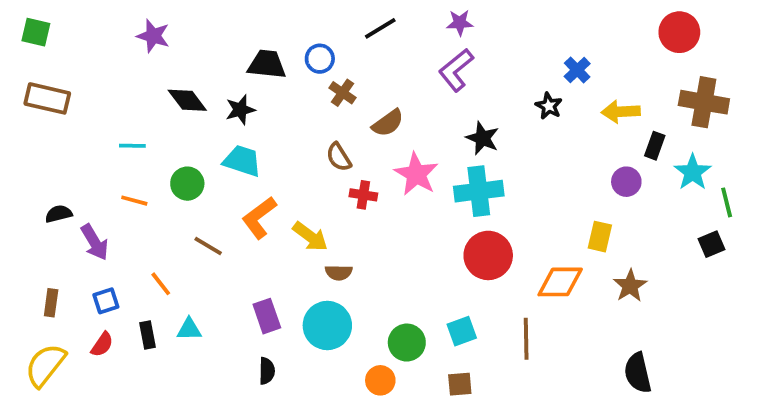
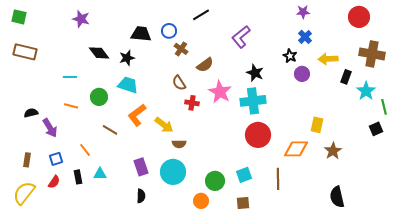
purple star: (460, 23) -> (303, 12), moved
purple circle: (626, 182) -> (302, 74), moved

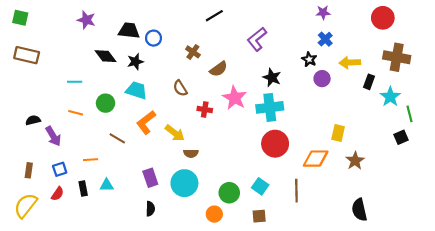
blue circle: (169, 31) -> (154, 38), moved
black trapezoid: (141, 34) -> (129, 31), moved
brown semicircle: (179, 83) -> (180, 88), moved
orange line: (85, 150) -> (91, 160), turned -56
cyan square: (244, 175) -> (260, 186), turned -35

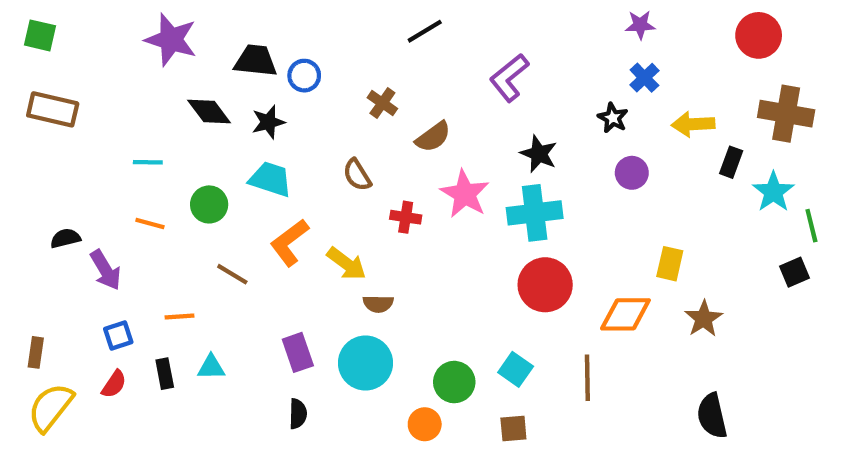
purple star: (86, 20) -> (171, 40), size x1.4
purple circle: (322, 79) -> (632, 173), moved
brown rectangle: (29, 170) -> (36, 352), moved

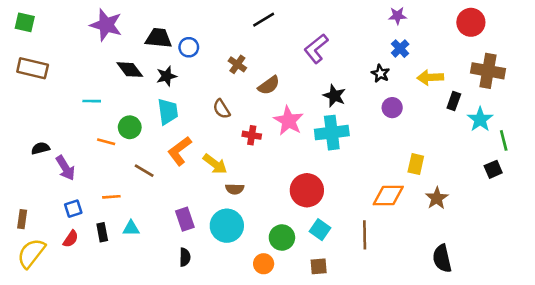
cyan trapezoid: (270, 179) -> (168, 112), turned 64
orange line: (150, 224) -> (106, 142), moved
red circle: (545, 285) -> (307, 190), moved

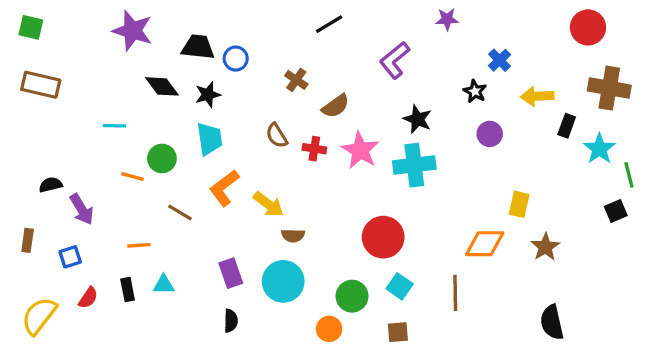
purple star: (397, 16) -> (447, 19), moved
red cross: (252, 135) -> (314, 149), moved
blue square: (73, 209) -> (70, 257), moved
brown rectangle: (22, 219) -> (28, 240), moved

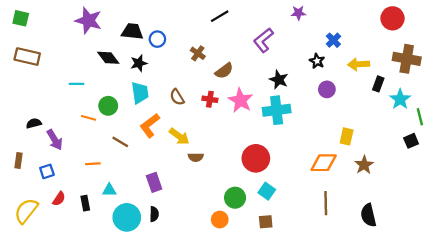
brown semicircle: (277, 136) -> (177, 97), moved
cyan circle: (283, 281) -> (127, 217), moved
black rectangle: (128, 290) -> (85, 203), moved
brown line: (455, 293) -> (326, 203), moved

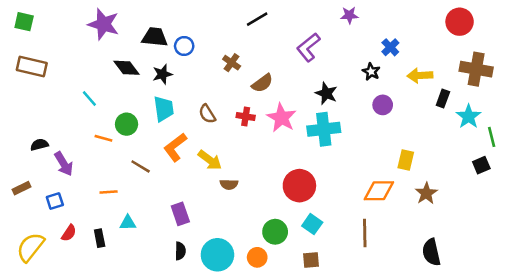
cyan line: (76, 84) -> (89, 99), turned 48
brown rectangle: (18, 160) -> (21, 188), turned 56
brown line: (326, 203) -> (365, 233), moved
cyan circle: (127, 217) -> (217, 255), moved

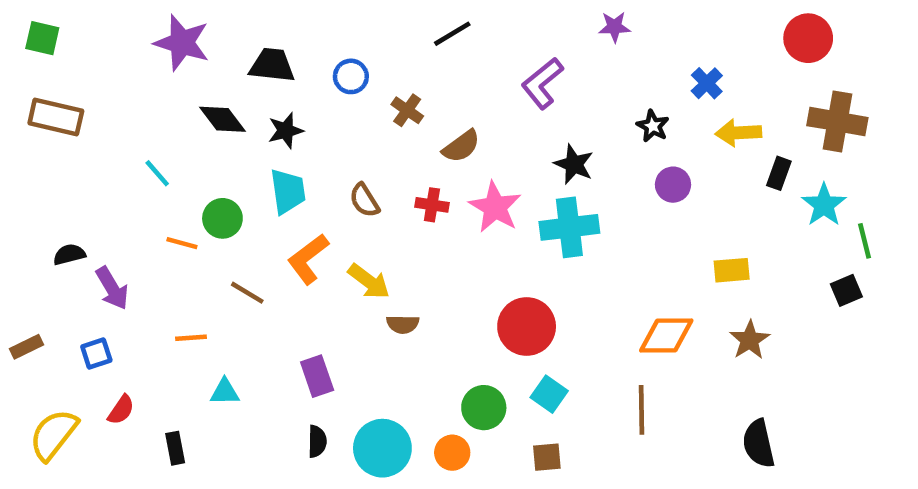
blue circle: (184, 46) -> (351, 76), moved
blue cross: (390, 47) -> (707, 83), moved
yellow rectangle: (406, 160) -> (732, 270), moved, turned 72
brown rectangle: (21, 188) -> (27, 347), moved
black rectangle: (100, 238) -> (175, 448), moved

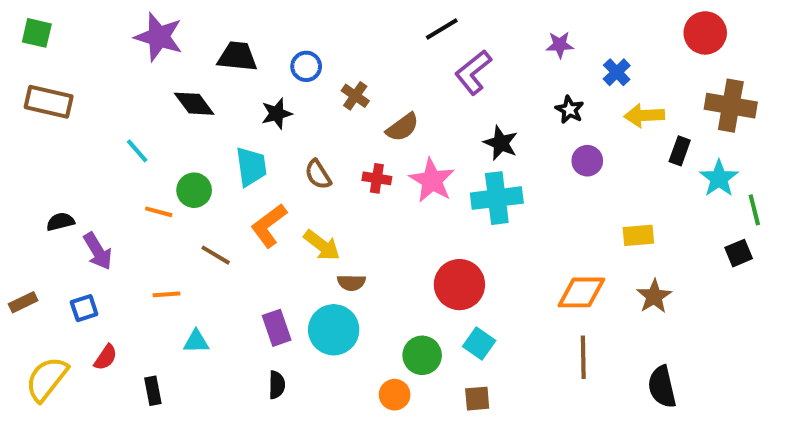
purple star: (614, 27) -> (560, 45), moved
black line: (452, 34) -> (442, 29), moved
black star: (286, 131) -> (277, 114), moved
brown line: (641, 410) -> (583, 357), moved
cyan circle: (382, 448) -> (334, 330), moved

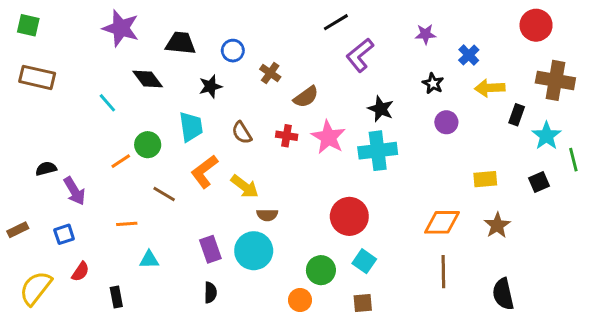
cyan line: (137, 151) -> (107, 103), moved
orange line: (159, 212) -> (121, 161), turned -48
black square: (739, 253) -> (539, 182), moved

